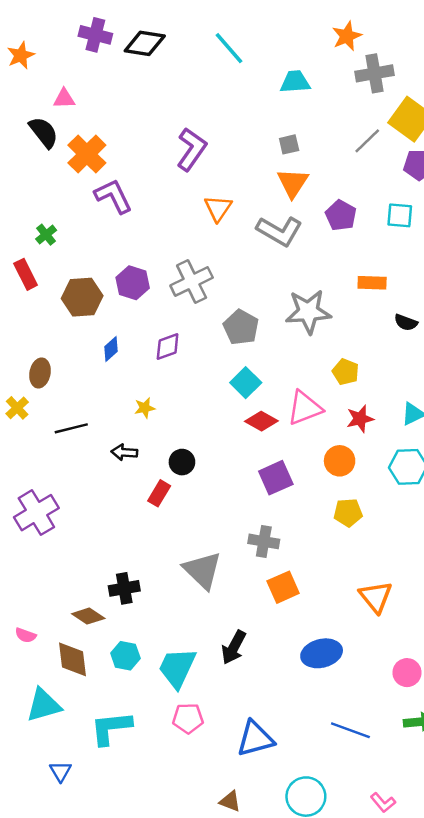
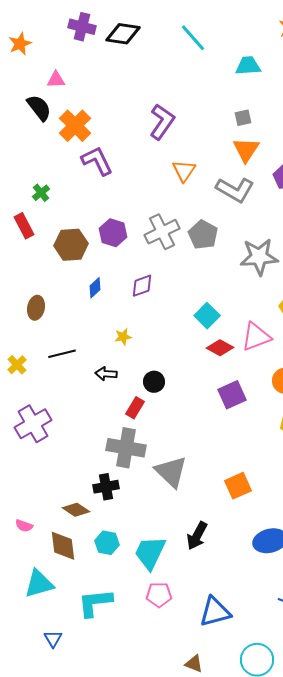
gray pentagon: (241, 327) -> (203, 235), moved
yellow cross: (17, 408) -> (17, 365), moved
gray cross: (264, 541) -> (126, 448), moved, size x1.5

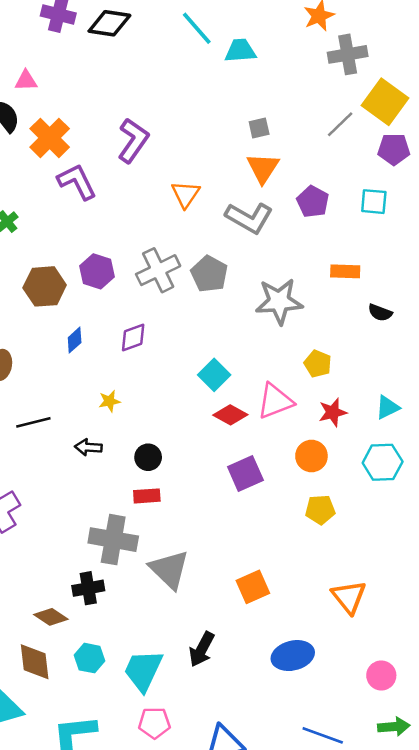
cyan trapezoid: (248, 66) -> (240, 51), moved
purple L-shape: (162, 122) -> (133, 140), moved
red rectangle: (135, 408) -> (147, 496), moved, turned 55

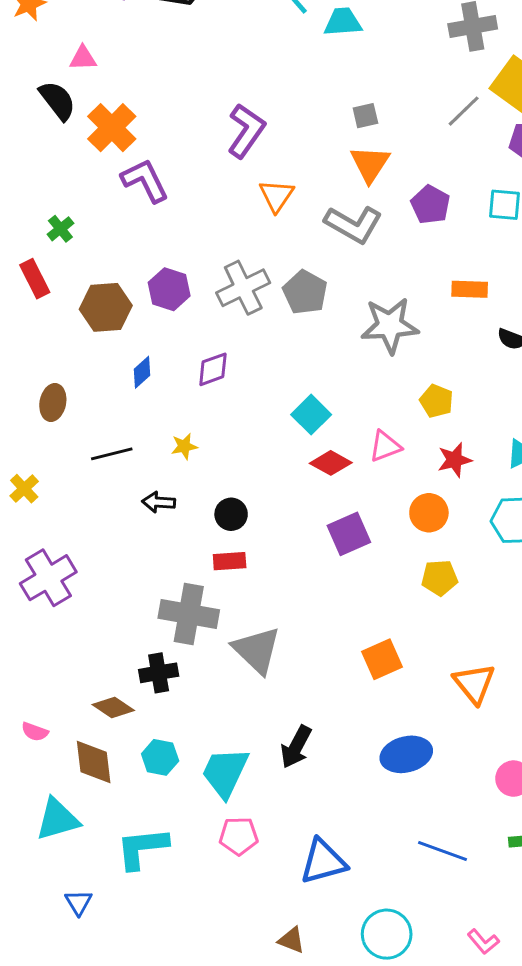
purple L-shape: (133, 140) -> (246, 131), moved
pink triangle: (275, 401) -> (385, 446), size x0.7
black line: (33, 422) -> (112, 454), moved
orange square: (253, 587) -> (382, 659), moved

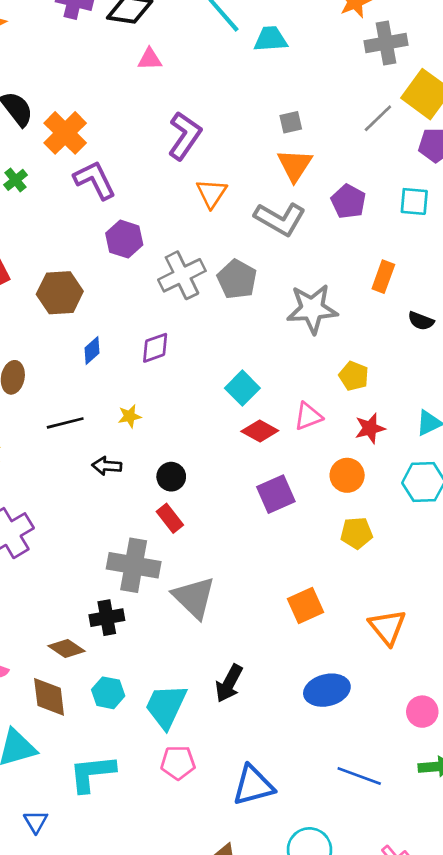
pink triangle: (83, 58) -> (150, 59), moved
green cross: (60, 229) -> (15, 180), moved
purple hexagon: (169, 289) -> (124, 239), moved
orange rectangle: (470, 289) -> (383, 277), turned -72
red rectangle: (230, 561) -> (170, 518), turned 56

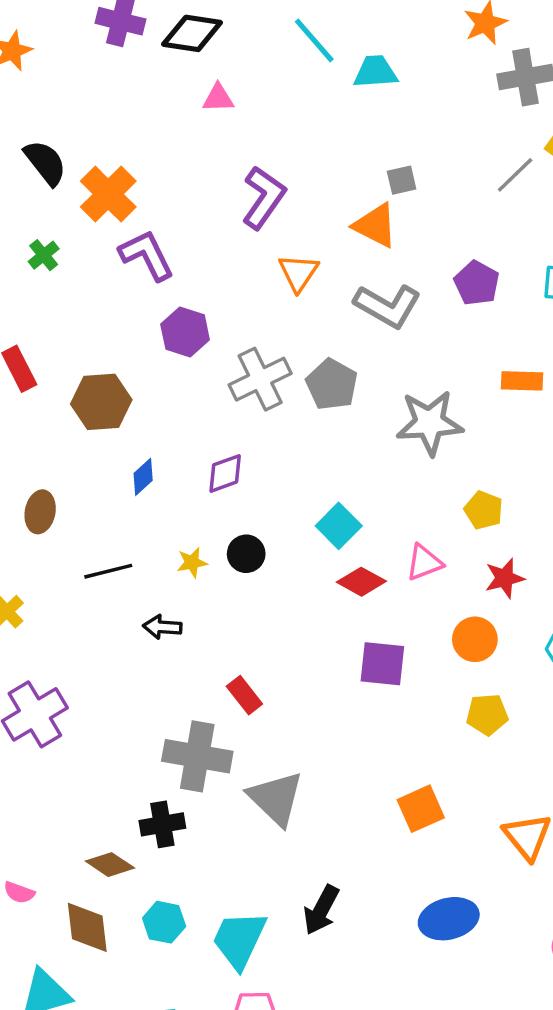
orange triangle: (295, 165) -> (375, 225), moved, turned -36
orange rectangle: (383, 277) -> (522, 381), turned 72
black circle: (171, 477) -> (246, 554), moved
purple square: (276, 494) -> (382, 664), turned 30

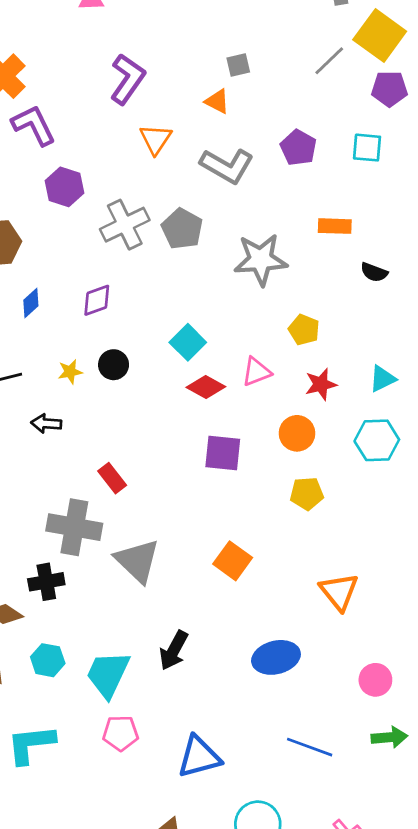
orange triangle: (375, 225) -> (217, 101), size x0.7
orange square: (421, 809) -> (233, 561), moved, turned -30

